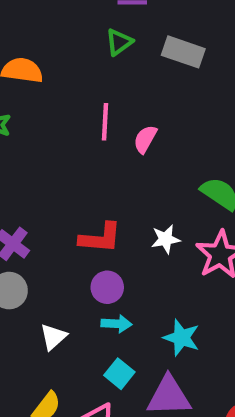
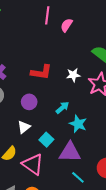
purple circle: (107, 287) -> (29, 102), moved
cyan arrow: (117, 324) -> (62, 108), moved, turned -48
white triangle: (53, 337) -> (24, 127), moved

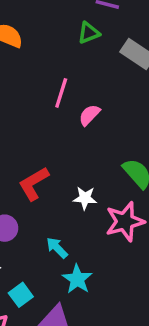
red L-shape: (41, 72) -> (34, 184), turned 130
cyan arrow: (62, 108) -> (57, 248), turned -104

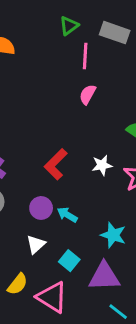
pink line: (61, 93) -> (85, 56), moved
cyan arrow: (57, 248) -> (67, 215), moved

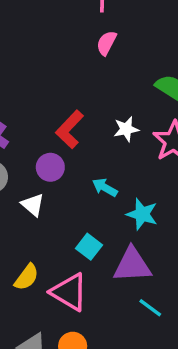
purple circle: (41, 208) -> (50, 167), moved
cyan arrow: (67, 215) -> (105, 187), moved
white triangle: (36, 244) -> (33, 205), moved, turned -36

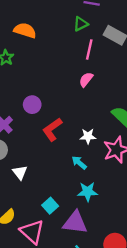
purple circle: (50, 167) -> (32, 105), moved
cyan arrow: (105, 187) -> (79, 163), moved
cyan star: (142, 214) -> (88, 192), turned -30

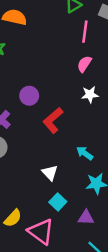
white star: (88, 136) -> (90, 95), moved
white triangle: (20, 172) -> (50, 173), moved
purple triangle: (75, 223) -> (86, 218), size x0.6

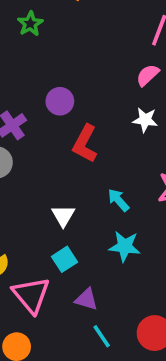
red L-shape: (53, 120) -> (85, 144), turned -35
purple triangle: (86, 218) -> (86, 299), moved

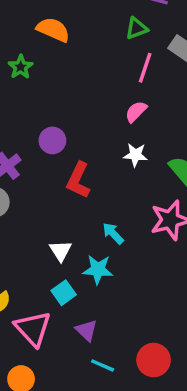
cyan star: (125, 246) -> (98, 269), moved
purple triangle: (86, 299) -> (86, 330), turned 30
cyan line: (102, 336) -> (103, 365), turned -30

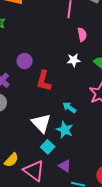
pink semicircle: (136, 112) -> (82, 35), moved, turned 136
white triangle: (60, 251) -> (41, 123), size x1.5
cyan star: (98, 269) -> (65, 130), turned 30

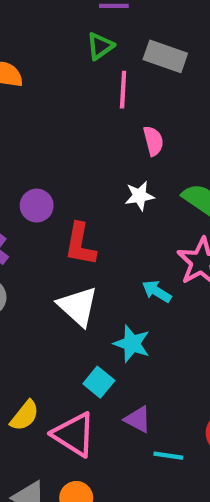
cyan arrow: (69, 107) -> (157, 291), moved
white triangle: (41, 123) -> (78, 306), moved

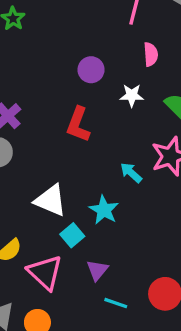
purple circle: (37, 206) -> (91, 70), moved
white triangle: (78, 306) -> (51, 200), moved, turned -30
purple triangle: (138, 419) -> (97, 270), turned 30

